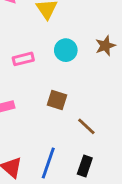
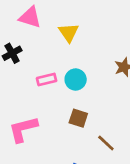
cyan circle: (66, 50) -> (76, 80), moved

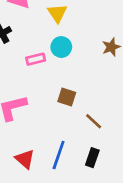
cyan circle: (76, 80) -> (61, 47), moved

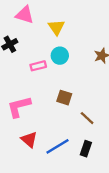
blue line: (59, 155) -> (58, 146), turned 40
red triangle: (25, 159) -> (29, 140), moved

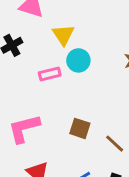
yellow triangle: (56, 27) -> (63, 35), moved
brown square: (64, 98) -> (80, 128), moved

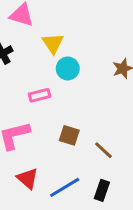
pink rectangle: (50, 74) -> (39, 95), moved

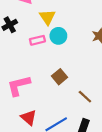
pink rectangle: (39, 95) -> (37, 40), moved
brown square: (69, 135) -> (60, 77), moved, turned 32

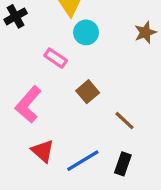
pink rectangle: (37, 40) -> (56, 58), moved, turned 48
pink L-shape: (19, 86) -> (28, 105), turned -35

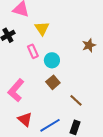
cyan circle: (86, 32) -> (52, 60), moved
pink rectangle: (56, 58) -> (33, 51), moved, turned 32

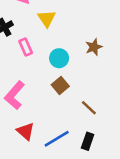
brown star: (89, 45) -> (94, 47), moved
pink rectangle: (33, 51) -> (26, 47), moved

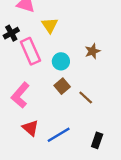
pink rectangle: (26, 47) -> (30, 51), size x1.6
brown line: (89, 108) -> (86, 97), moved
black rectangle: (88, 141) -> (97, 140), moved

